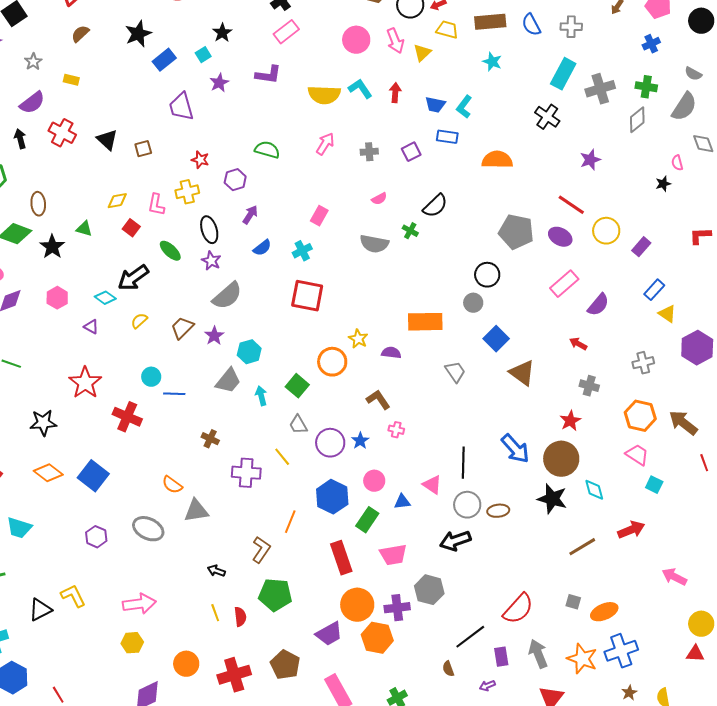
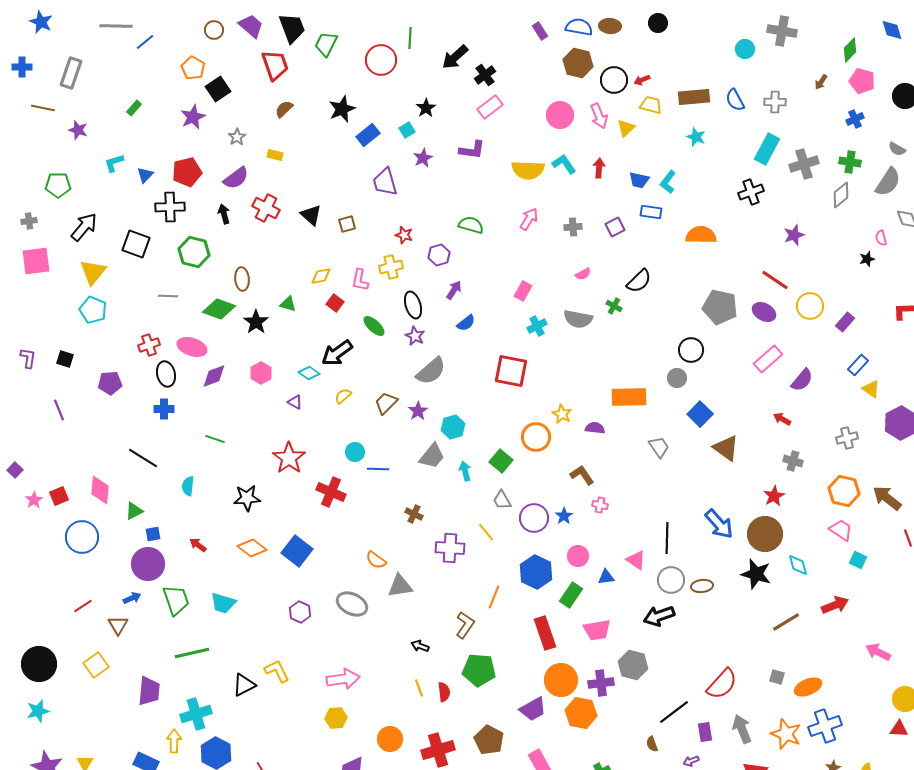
black cross: (547, 117) -> (751, 192), turned 35
cyan cross: (302, 251) -> (537, 326), moved

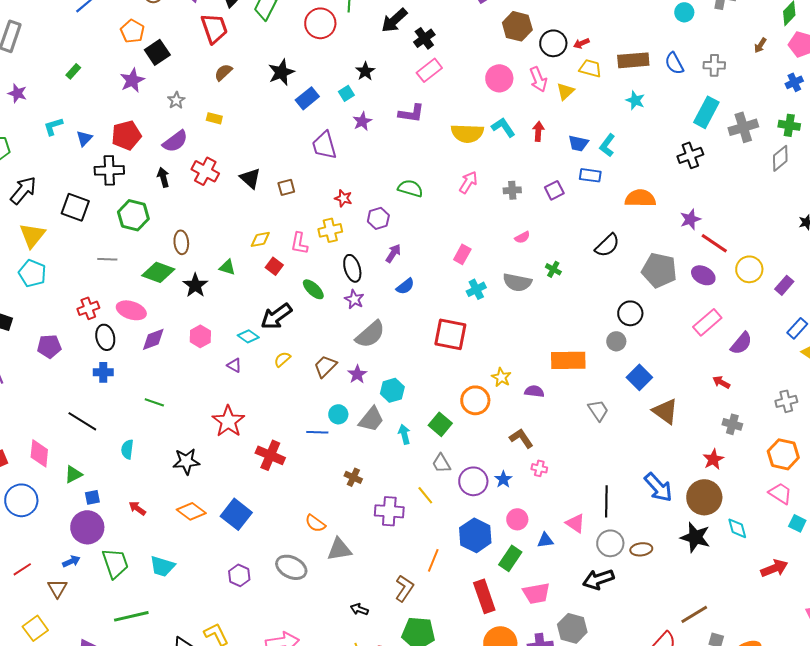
purple star: (794, 235) -> (690, 219), moved
black semicircle: (639, 281) -> (607, 245), moved
cyan circle: (355, 452) -> (338, 414), moved
brown line: (786, 622) -> (694, 614), moved

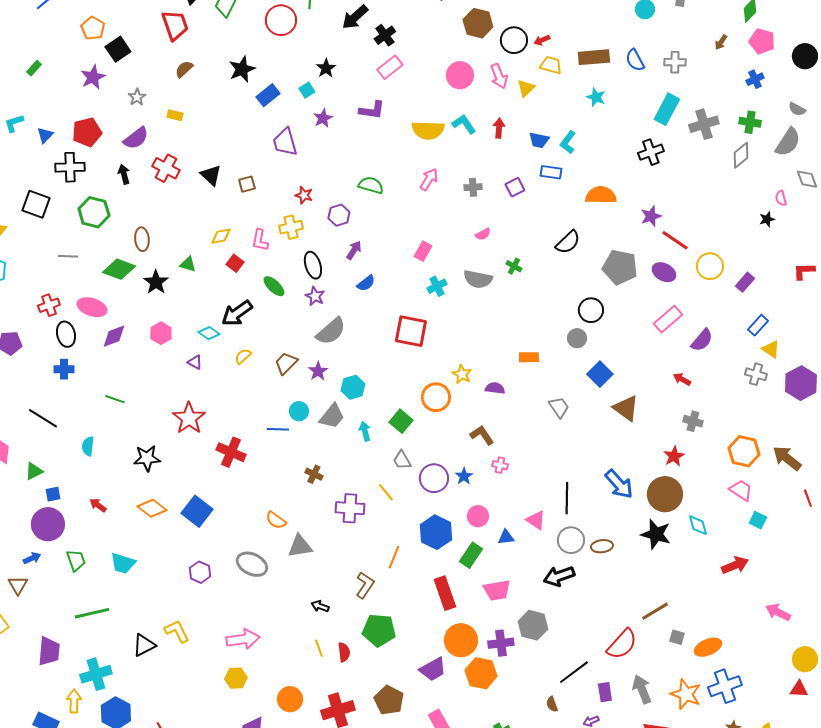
orange rectangle: (568, 360) -> (529, 357), size x0.6
gray cross: (786, 401) -> (756, 374), moved, turned 30
green trapezoid: (115, 563) -> (76, 560), size x0.7

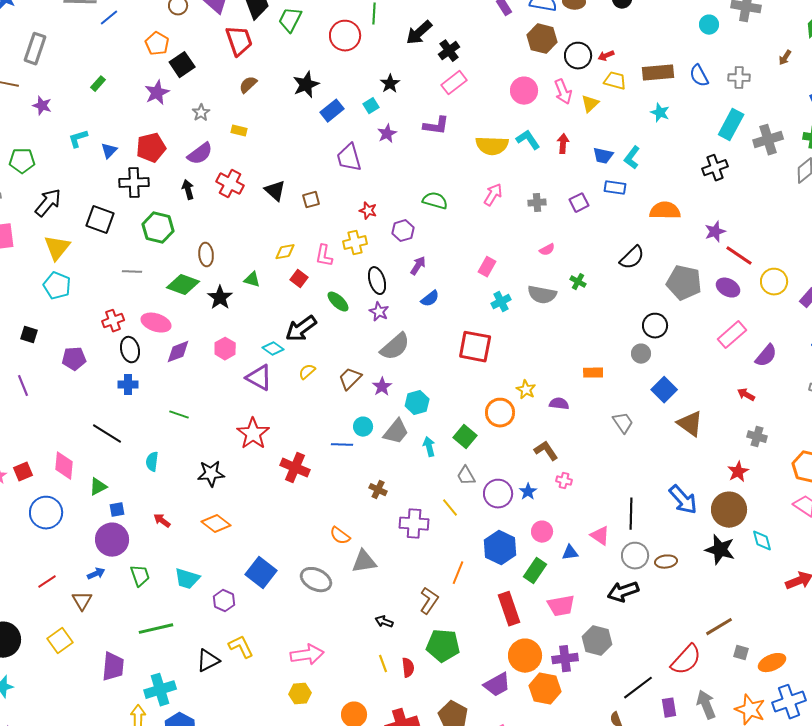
purple triangle: (195, 362) -> (259, 378), size x1.8
blue square: (197, 511) -> (261, 573), moved
purple hexagon: (200, 572) -> (224, 601), moved

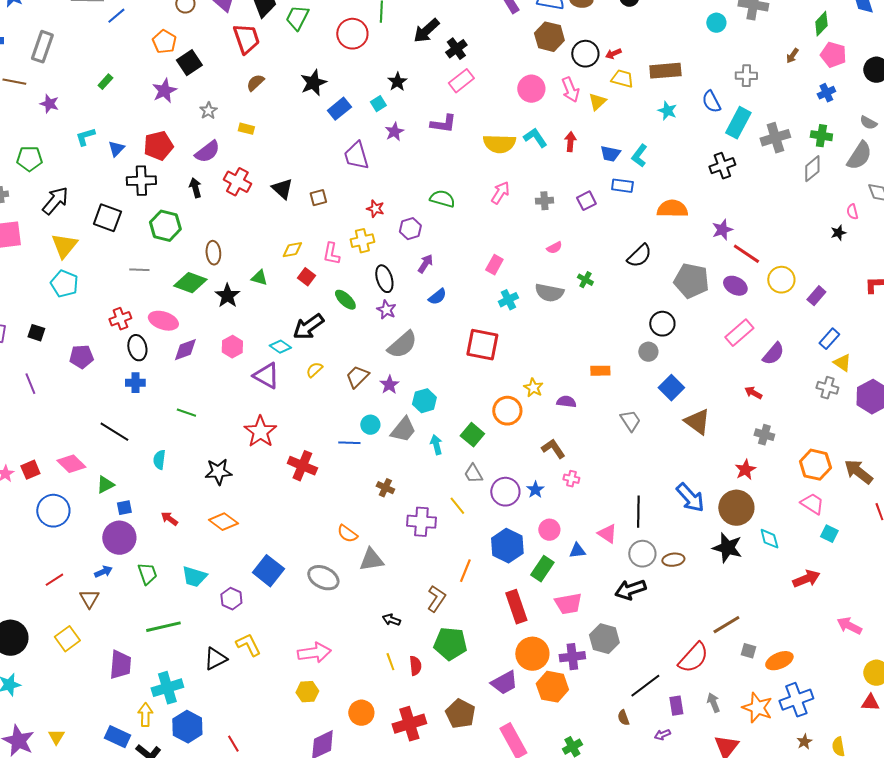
blue semicircle: (699, 76) -> (711, 102), moved
pink diamond: (64, 466) -> (71, 464), turned -52
gray arrow: (706, 705) -> (713, 703), size x0.7

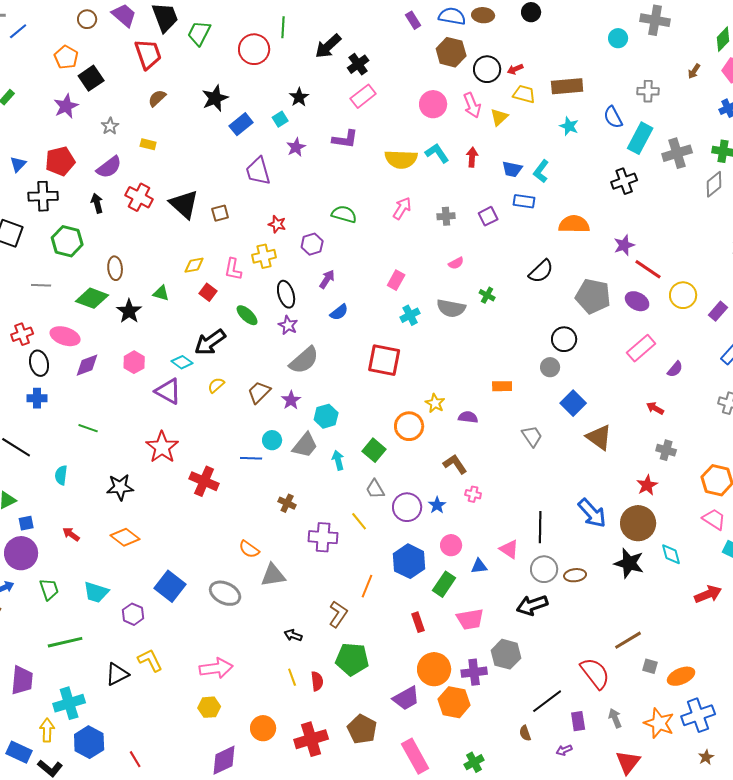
black triangle: (282, 189) -> (184, 204), size x1.4
purple semicircle: (773, 354) -> (675, 369), size x0.7
red rectangle: (516, 607) -> (418, 622), size x0.6
red semicircle: (693, 658) -> (595, 673), turned -80

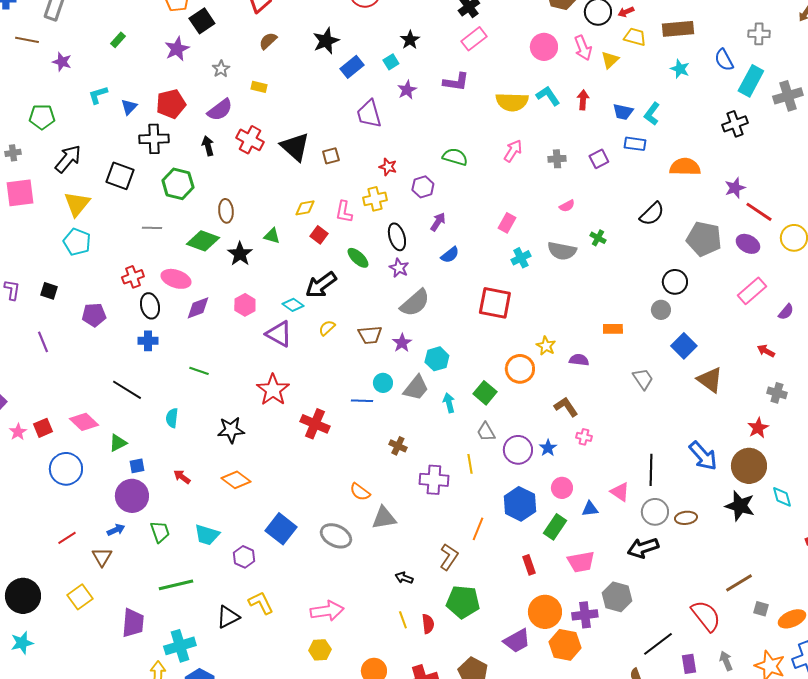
brown trapezoid: (259, 392) -> (370, 335), turned -140
yellow line: (359, 521) -> (470, 464), turned 30

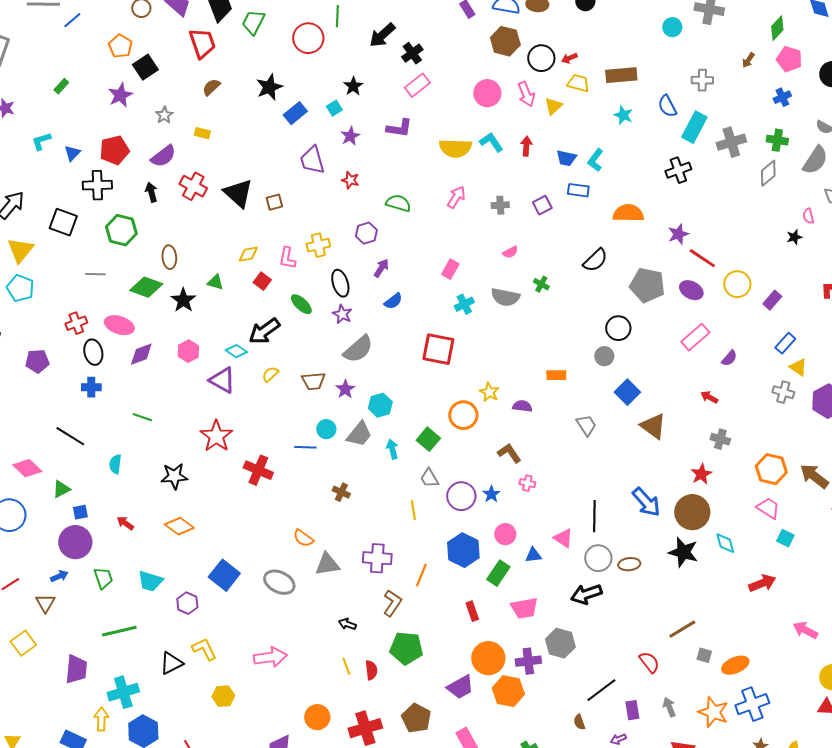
red star: (388, 167) -> (350, 180), moved
purple cross: (434, 480) -> (377, 558), moved
red semicircle: (706, 616) -> (649, 662), size x0.7
yellow hexagon: (320, 650) -> (223, 696), moved

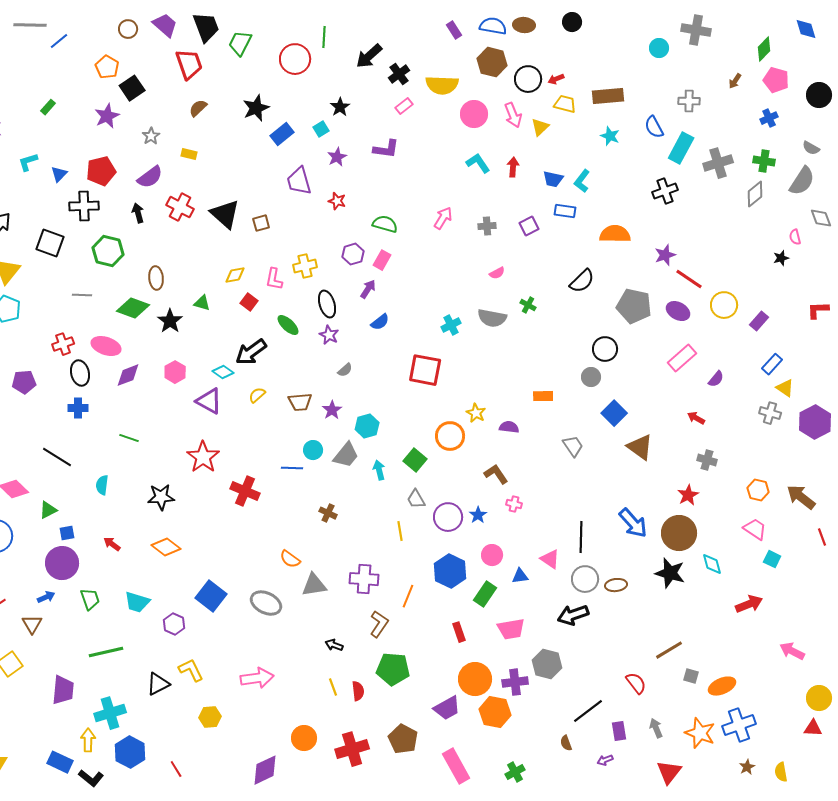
pink rectangle: (417, 85) -> (404, 106), size x0.7
yellow semicircle: (455, 148) -> (442, 85), moved
pink rectangle: (450, 269) -> (382, 260), moved
gray semicircle: (358, 349) -> (345, 370), size x0.5
orange hexagon: (771, 469) -> (758, 490), size x0.7

